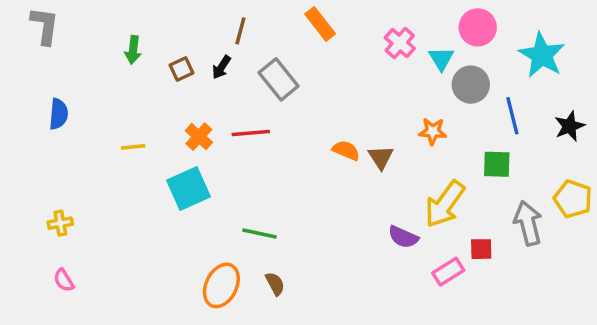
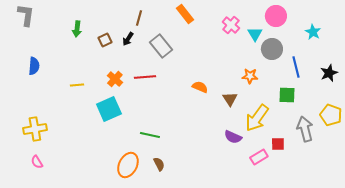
cyan star: (542, 55) -> (313, 32), size x0.6
brown triangle: (381, 157) -> (230, 99), moved
yellow cross: (60, 223) -> (35, 129), size x1.6

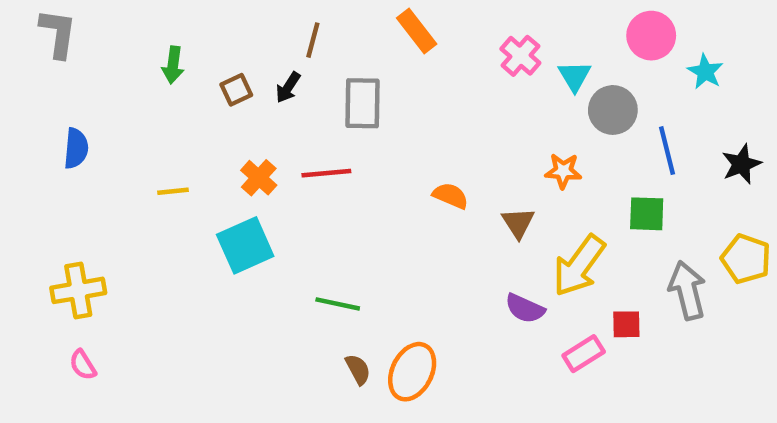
pink circle: (276, 16) -> (651, 36), moved
gray rectangle: (161, 46) -> (362, 103), turned 40
orange ellipse: (128, 165) -> (412, 372), moved

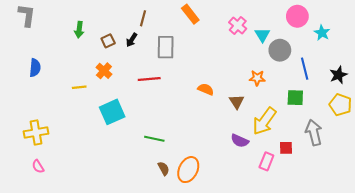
orange cross: (259, 178) -> (104, 71), moved
yellow pentagon: (746, 259) -> (341, 105), moved
pink rectangle: (584, 354) -> (266, 161), turned -36

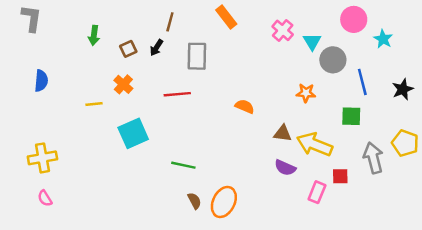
brown triangle: (237, 102) -> (283, 133), moved, turned -49
yellow pentagon: (341, 105) -> (405, 143), moved
yellow arrow: (264, 121) -> (315, 144), turned 76

